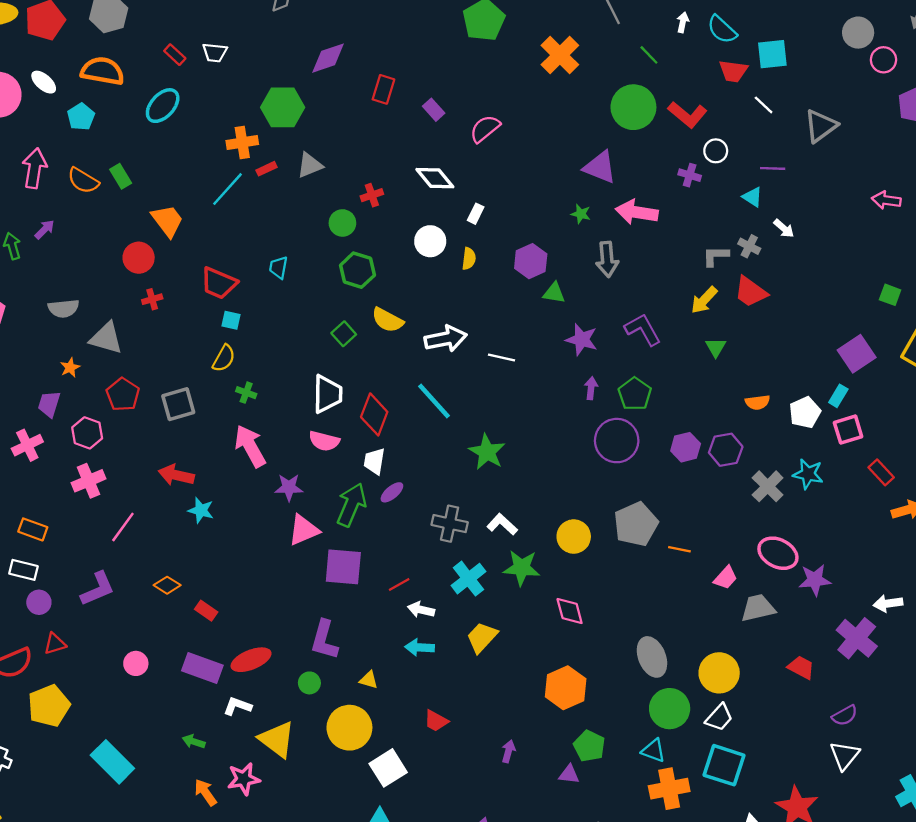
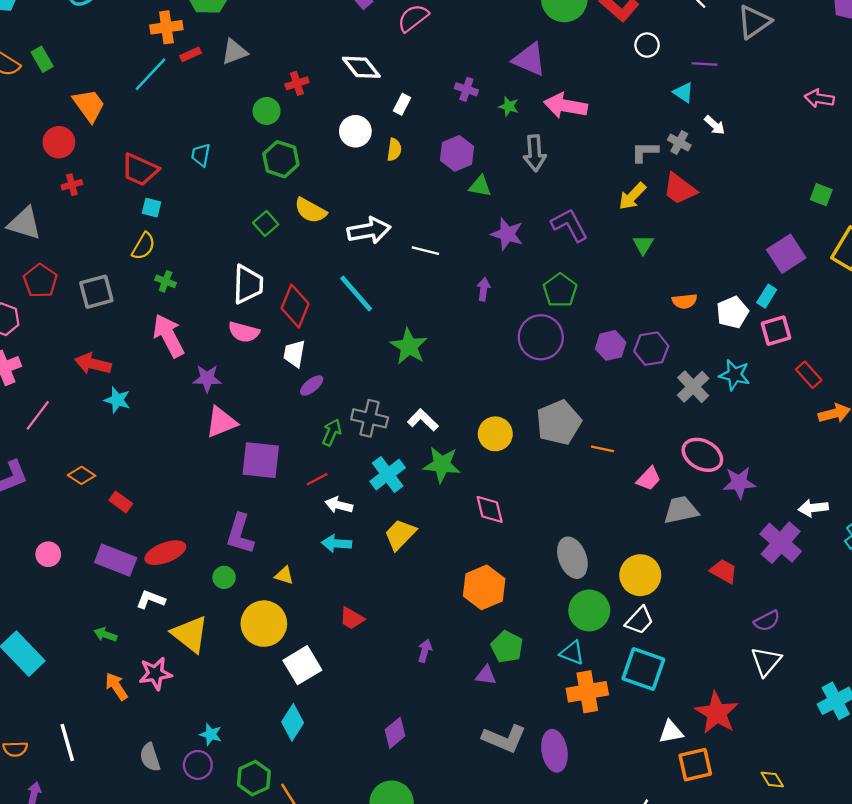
purple cross: (690, 175) -> (466, 89), moved
purple arrow: (591, 388) -> (484, 289), moved
green arrow: (351, 505) -> (332, 432), moved, size x0.6

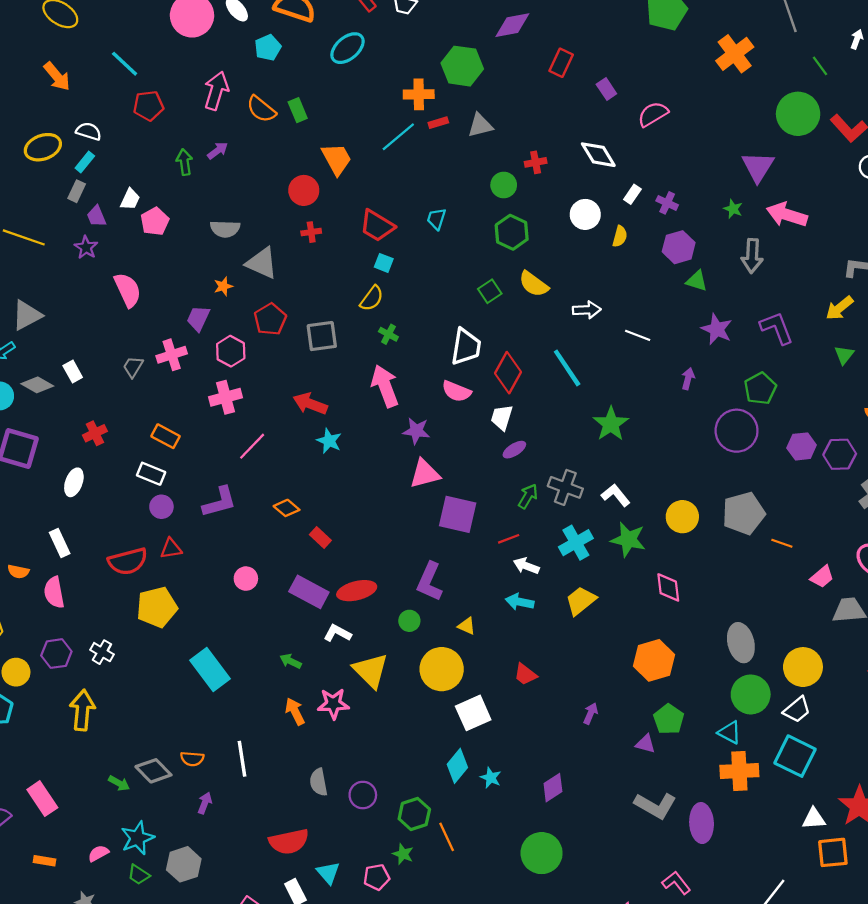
purple triangle: (529, 59) -> (758, 167), turned 32
purple cross: (466, 89) -> (667, 203), moved
white arrow: (369, 230) -> (587, 310), size x0.7
cyan star: (211, 734) -> (491, 778), moved

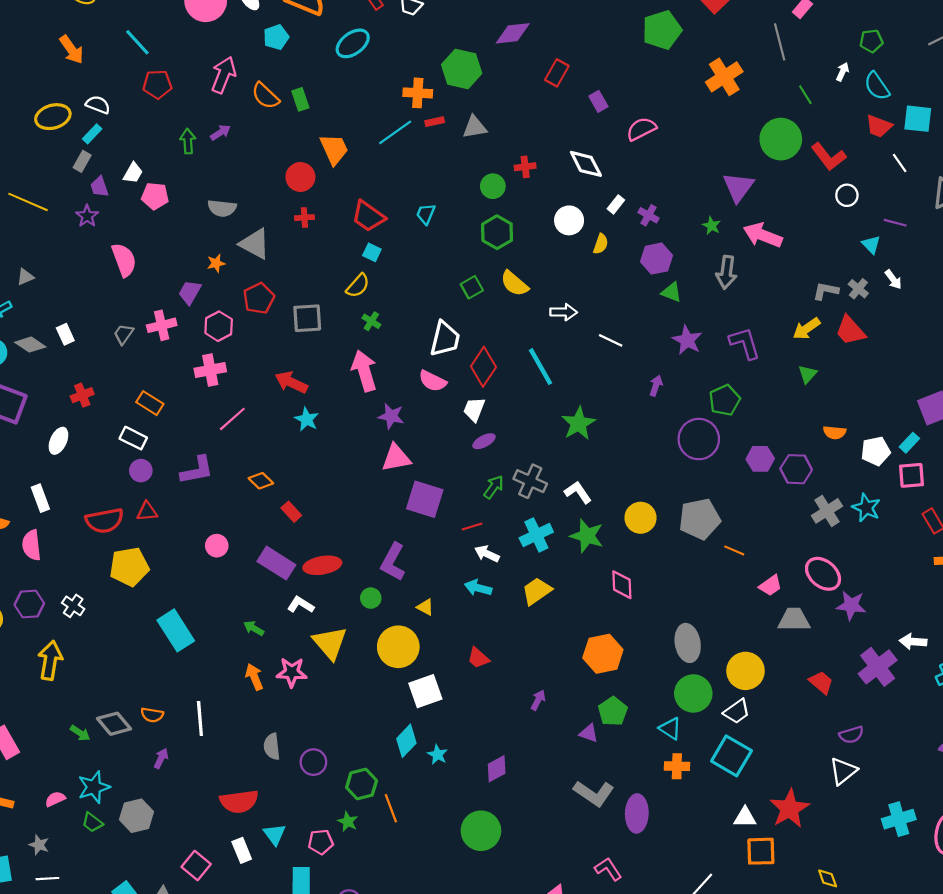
pink pentagon: (155, 221) -> (155, 196), turned 30
gray triangle: (27, 315) -> (25, 277), size x0.6
orange cross: (739, 771) -> (677, 766), size x0.7

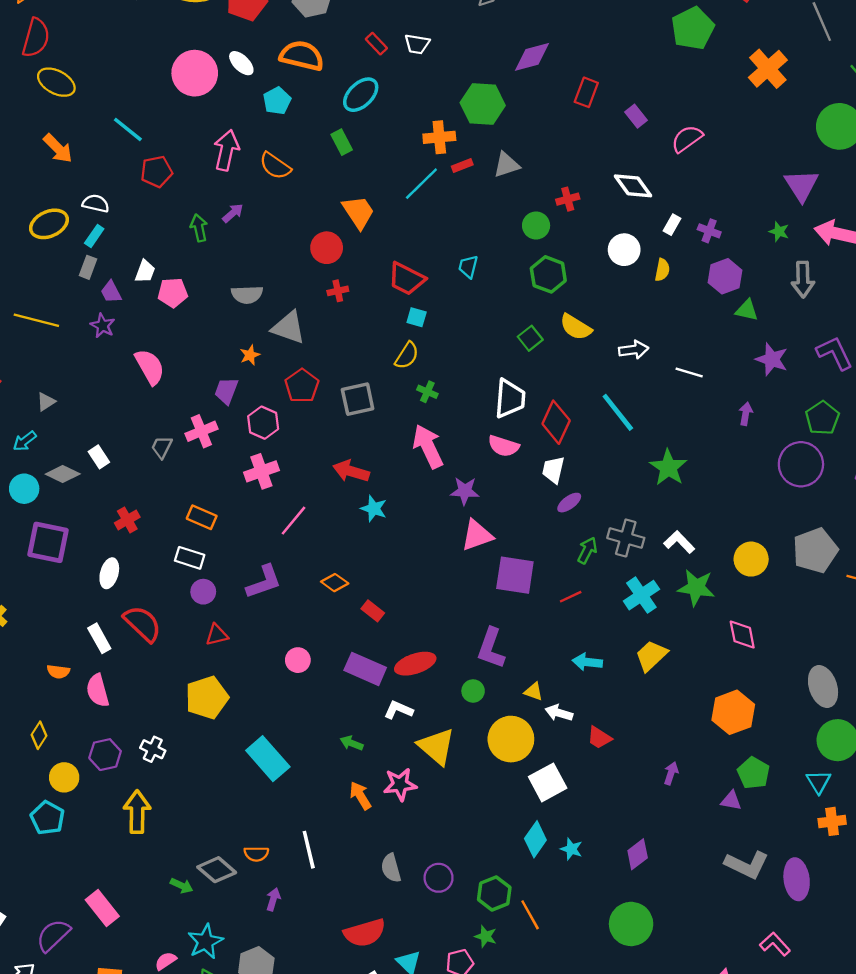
green rectangle: (300, 99) -> (342, 142), moved
red semicircle: (105, 521) -> (142, 624), moved, turned -117
white arrow: (487, 554) -> (559, 713), moved
cyan triangle: (670, 728) -> (819, 782), turned 35

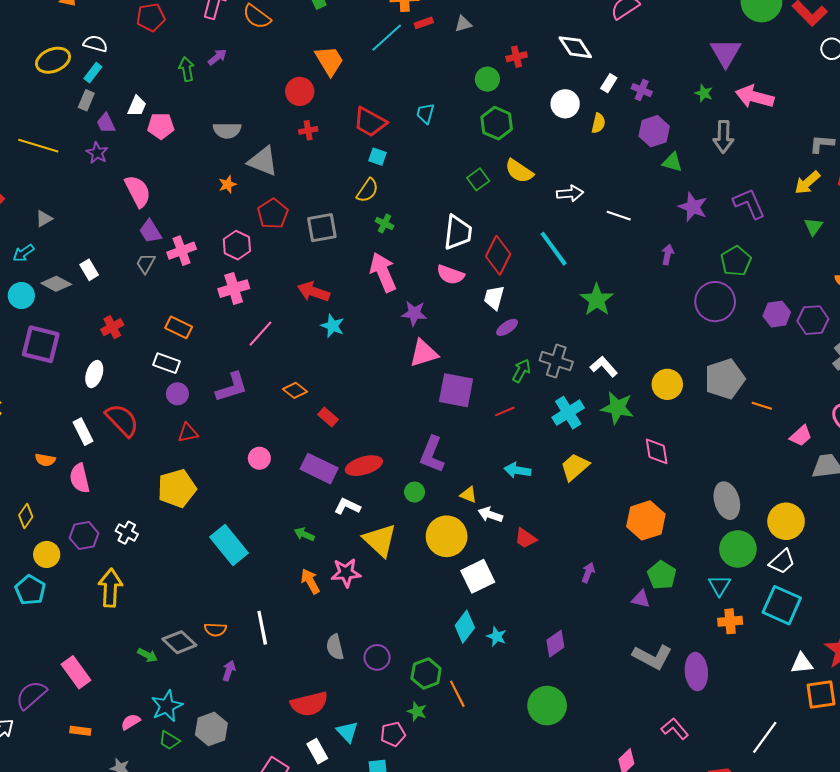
gray triangle: (506, 165) -> (463, 24), size x0.7
purple trapezoid: (226, 391) -> (150, 231), moved, turned -55

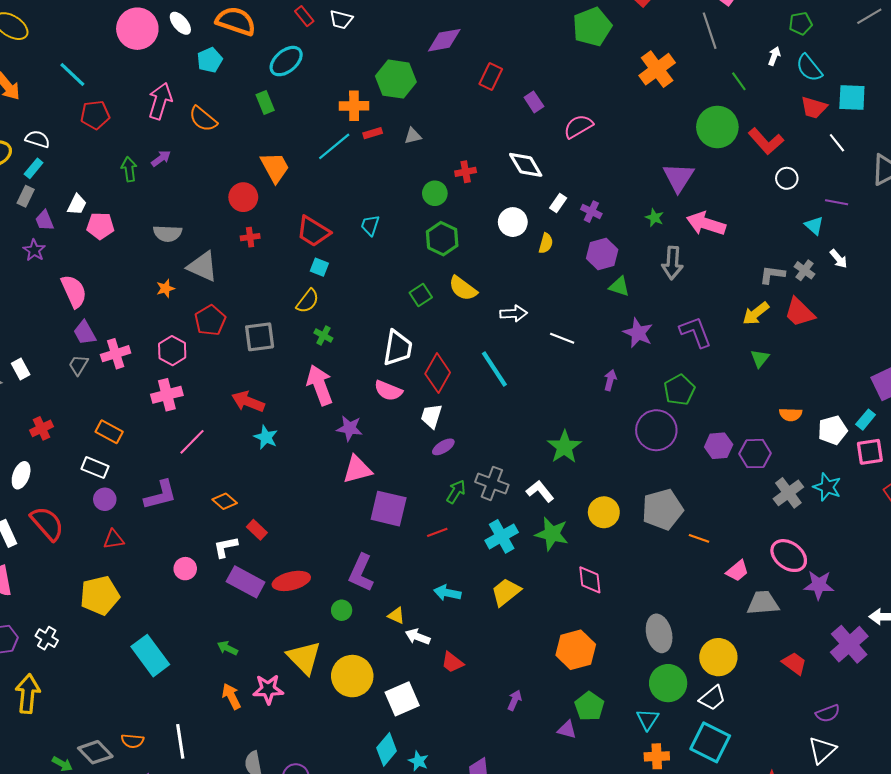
green star: (597, 300) -> (564, 447), moved
white L-shape: (347, 506) -> (226, 547), moved, turned -40
yellow circle: (447, 536) -> (352, 676), moved

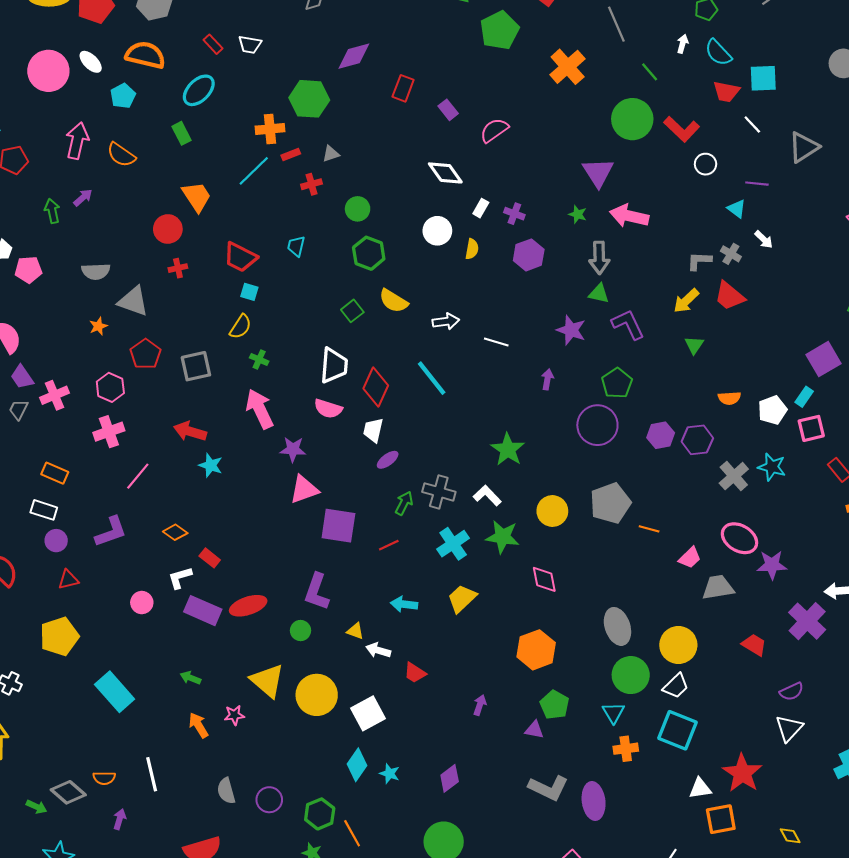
red cross: (466, 172) -> (312, 184), moved
green triangle: (619, 286) -> (599, 294), moved
pink star: (268, 689) -> (234, 715), size x0.7

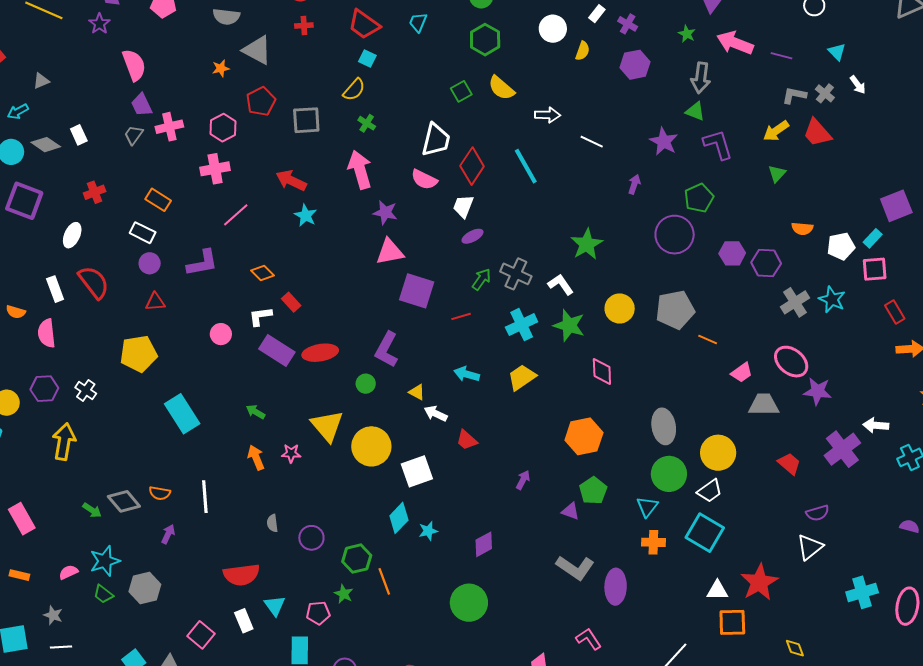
purple line: (757, 184) -> (781, 56), moved
cyan star: (390, 774) -> (428, 531), turned 30
gray semicircle: (226, 791) -> (272, 523), size x0.7

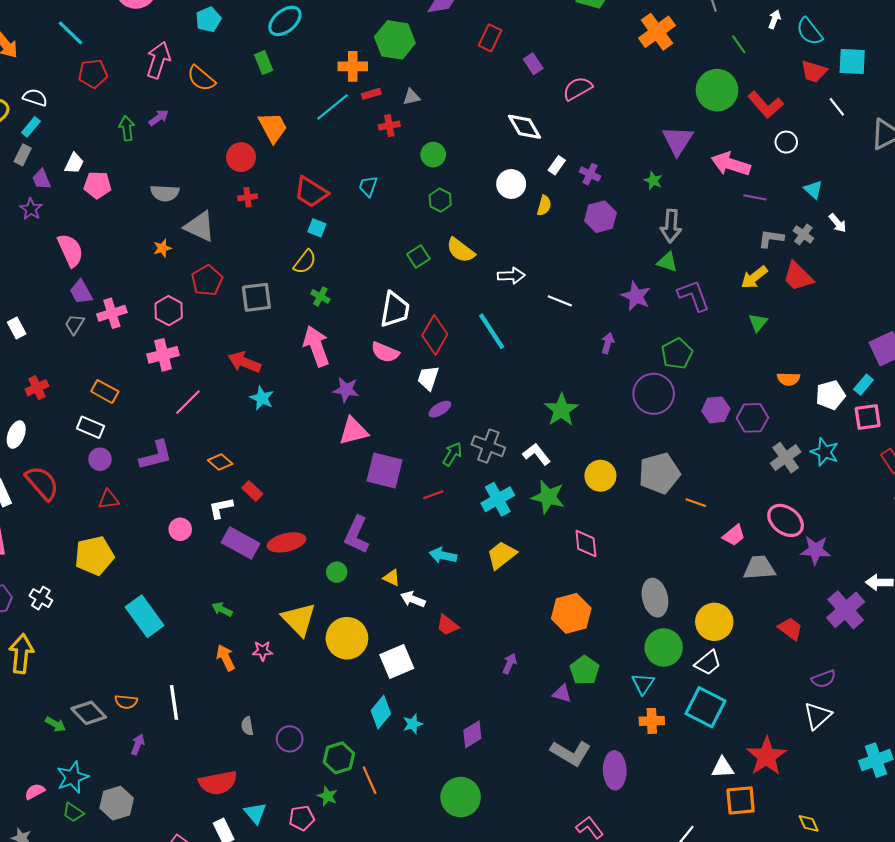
green hexagon: (485, 40) -> (440, 200), size x0.7
pink arrow: (735, 43) -> (731, 164), moved

